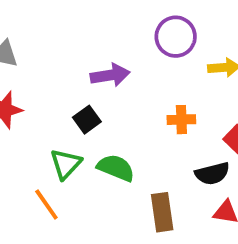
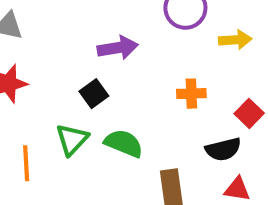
orange line: (46, 204) -> (26, 163), moved, turned 32

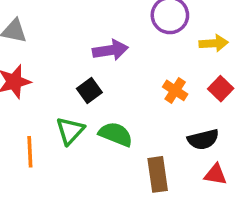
orange cross: (191, 94) -> (175, 90), turned 35
red square: (249, 113) -> (221, 89), moved

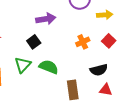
orange cross: (175, 90) -> (83, 42), turned 32

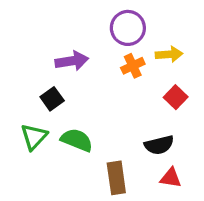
orange cross: (83, 42) -> (133, 66), moved

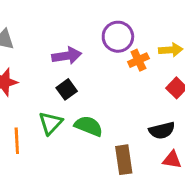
purple circle: (128, 28) -> (118, 37), moved
purple arrow: (72, 61) -> (67, 56), moved

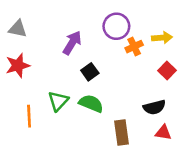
purple arrow: (67, 56) -> (72, 43), turned -50
black square: (67, 89) -> (90, 72), moved

